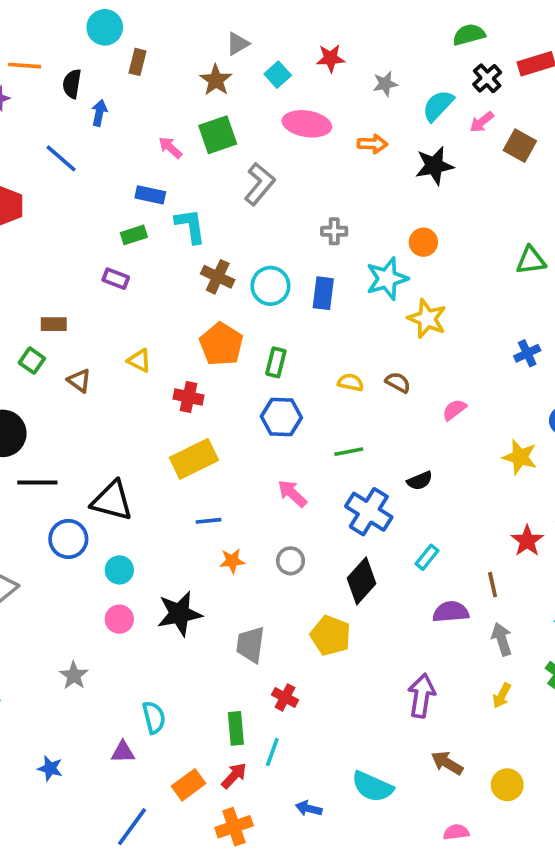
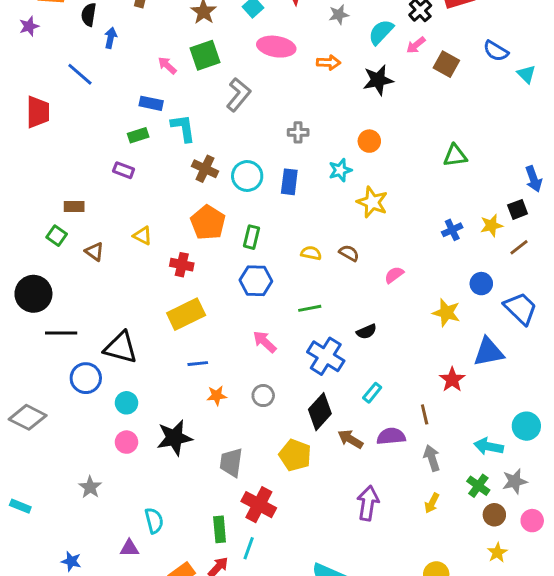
cyan star: (387, 279) -> (340, 170), size x0.7
red cross: (285, 697) -> (259, 505), size x1.6
brown arrow: (447, 763) -> (350, 439), moved

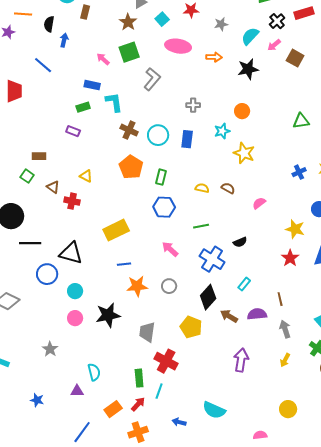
red cross: (182, 265) -> (72, 201), moved
red star: (452, 380) -> (290, 258), moved
orange star: (217, 396) -> (137, 286), size x1.5

